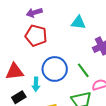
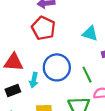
cyan triangle: (78, 22) -> (90, 33), moved

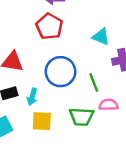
cyan arrow: (34, 80) -> (32, 97), moved

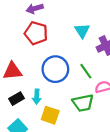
cyan triangle: (101, 37) -> (82, 31), turned 49
yellow square: (42, 121) -> (50, 115), turned 30

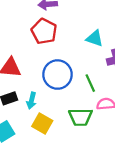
cyan triangle: (82, 31) -> (95, 38), turned -49

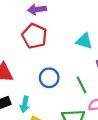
blue circle: (58, 75) -> (49, 78), size x0.7

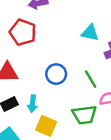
red pentagon: (34, 36) -> (23, 32), moved

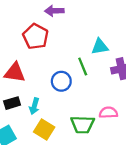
cyan triangle: (90, 33) -> (100, 47), turned -30
green line: (91, 79) -> (83, 67), moved

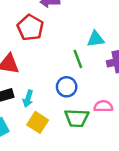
blue circle: (61, 81) -> (67, 87), moved

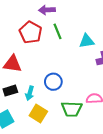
green line: (78, 59) -> (57, 31), moved
blue circle: (67, 87) -> (53, 82), moved

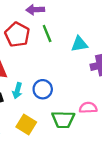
cyan arrow: (30, 93) -> (17, 91), moved

